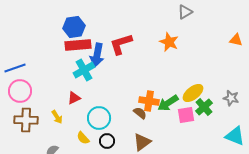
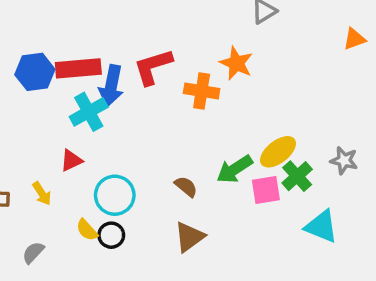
blue hexagon: (74, 27) -> (35, 72), moved
orange triangle: (236, 40) -> (354, 39), moved, turned -32
orange cross: (149, 101) -> (202, 91), moved
cyan triangle: (235, 136) -> (321, 226), moved
black circle: (107, 141) -> (111, 235), moved

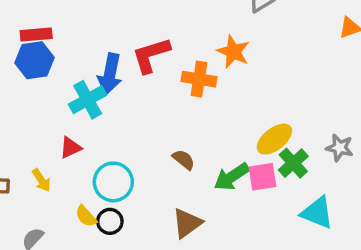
red rectangle: (78, 68) -> (36, 35), moved, size x0.7
green arrow: (235, 169) -> (232, 177), moved
brown semicircle: (186, 187) -> (184, 160), moved

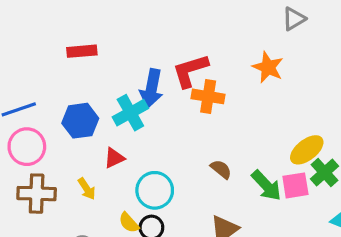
blue hexagon: (34, 60) -> (80, 121), moved
orange cross: (199, 79) -> (208, 96), moved
green arrow: (232, 177) -> (266, 185), turned -100

